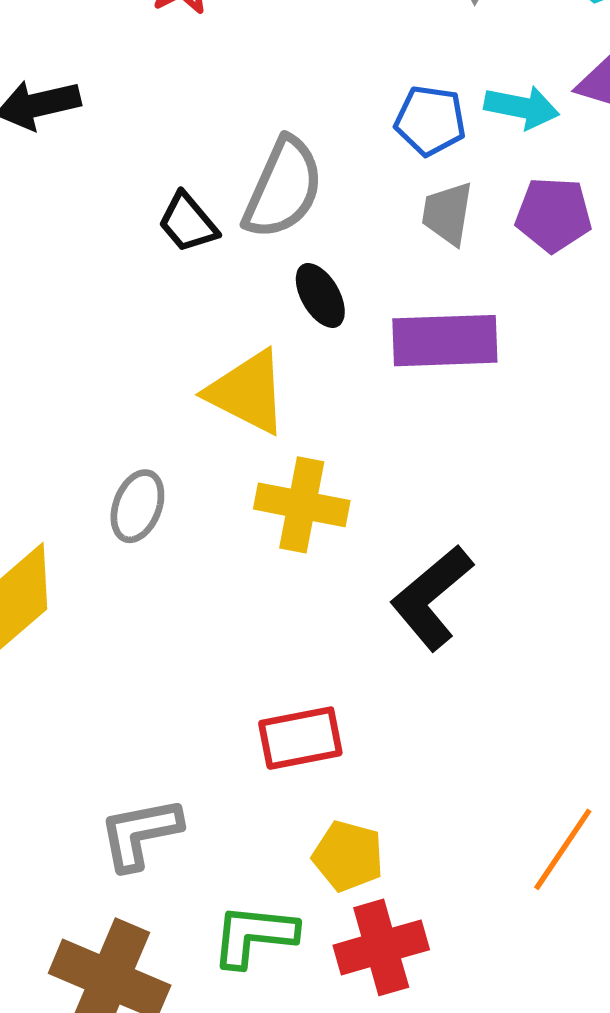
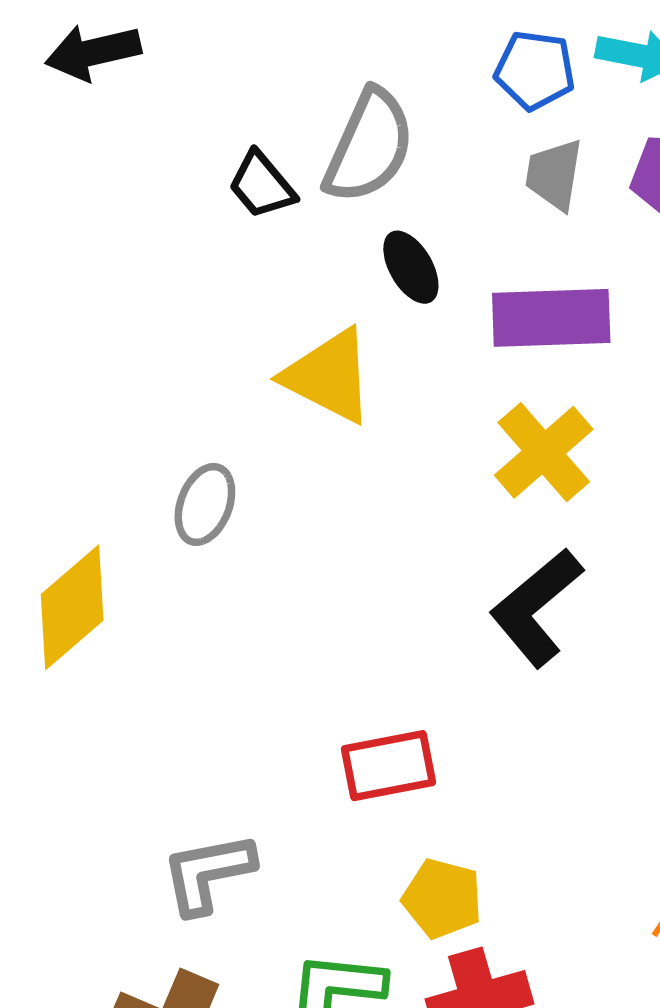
yellow cross: (302, 505) -> (544, 452), moved, turned 38

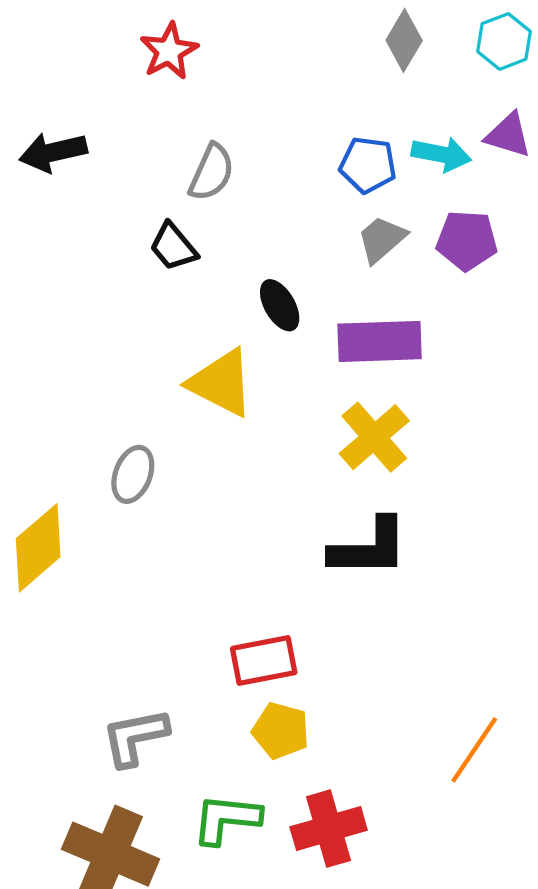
gray semicircle: (369, 146) -> (212, 172), moved, size x0.7
gray trapezoid: (554, 175) -> (382, 239), turned 40
black L-shape: (536, 607) -> (369, 548), turned -140
yellow pentagon: (442, 898) -> (281, 731), moved

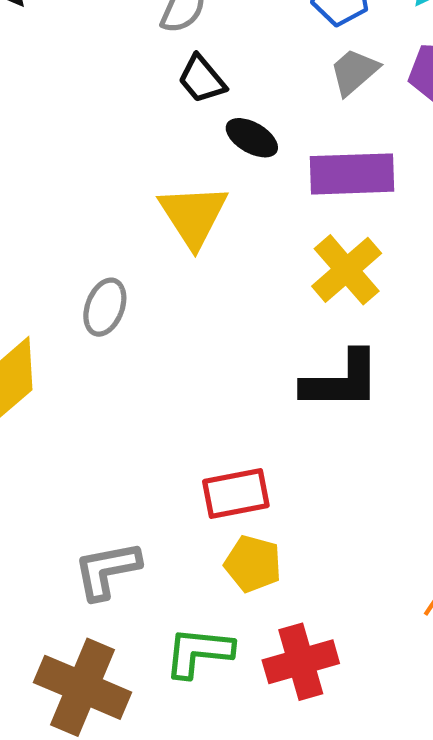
black trapezoid: (173, 247) -> (202, 79), moved
black ellipse: (280, 305) -> (252, 138), turned -30
yellow triangle: (221, 383) -> (193, 215), turned 30

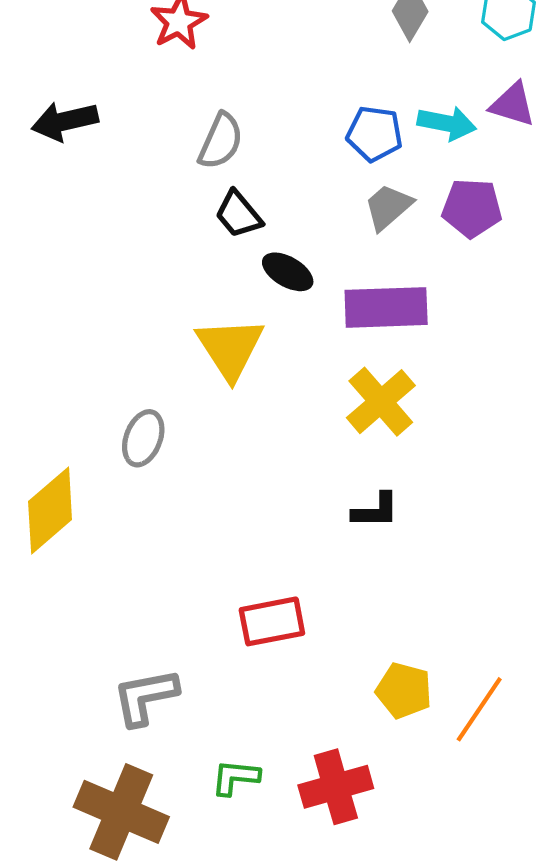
black L-shape: (341, 381) -> (376, 510), size x0.6
yellow pentagon: (253, 564) -> (404, 690), moved
green L-shape: (199, 652) -> (235, 777), size x0.7

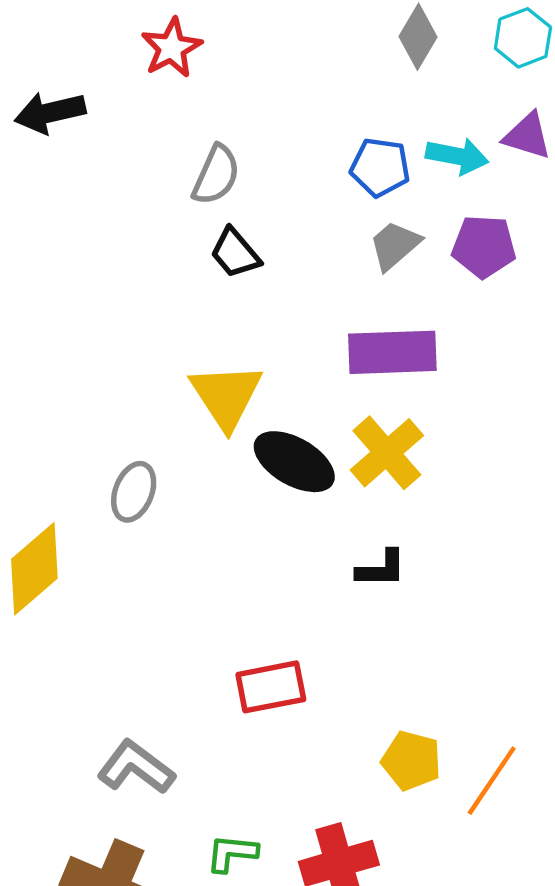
black arrow: (65, 121) -> (50, 113), moved
black ellipse: (288, 272) -> (294, 462), moved, size x1.5
gray L-shape: (145, 697) -> (136, 767), turned 48

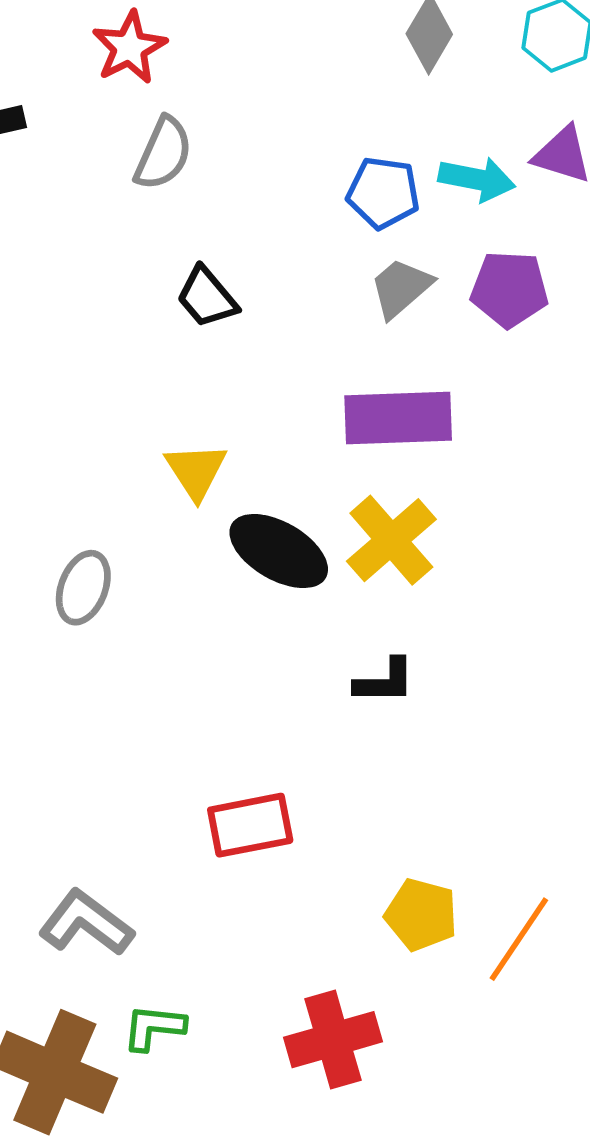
gray semicircle: (216, 175) -> (163, 153), moved
yellow triangle: (226, 396) -> (196, 471), size x0.7
green L-shape: (232, 853) -> (154, 1027), moved

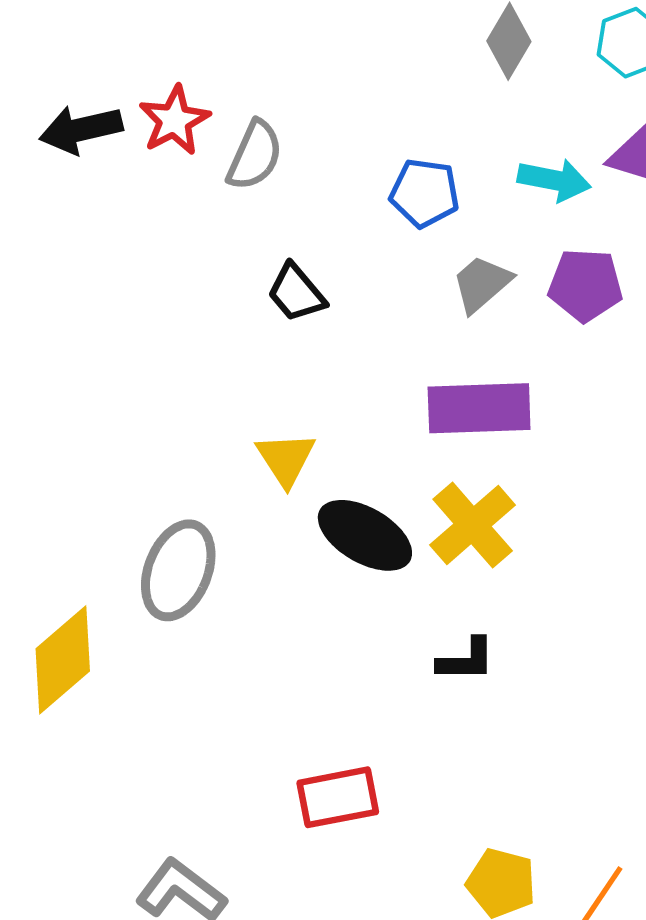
red star: (129, 48) -> (174, 120), moved
blue pentagon: (383, 193) -> (425, 193), moved
gray ellipse: (83, 588) -> (178, 570), size x1.4

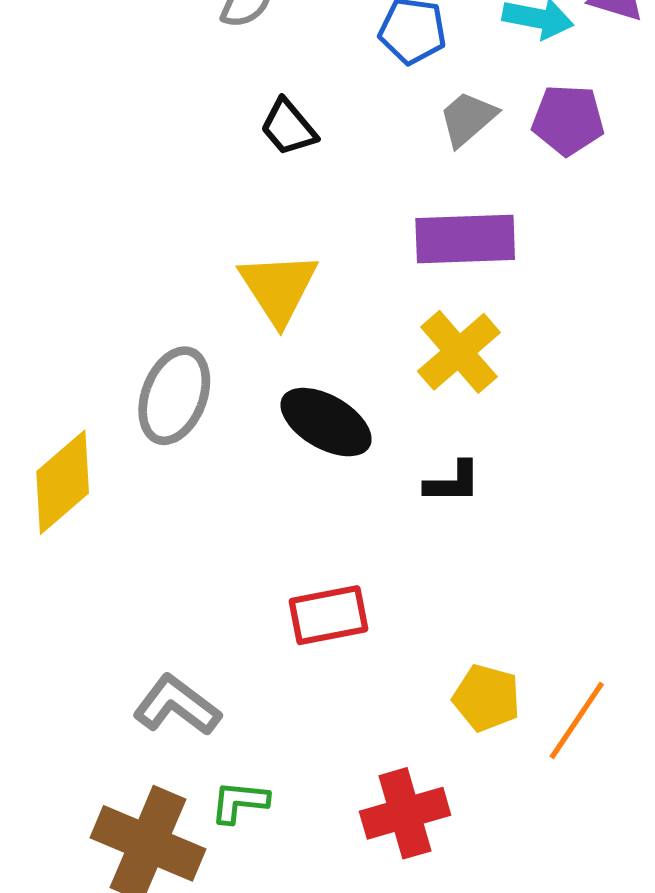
yellow triangle: (286, 459) -> (278, 288), size x1.4
black ellipse: (365, 535) -> (326, 422), moved

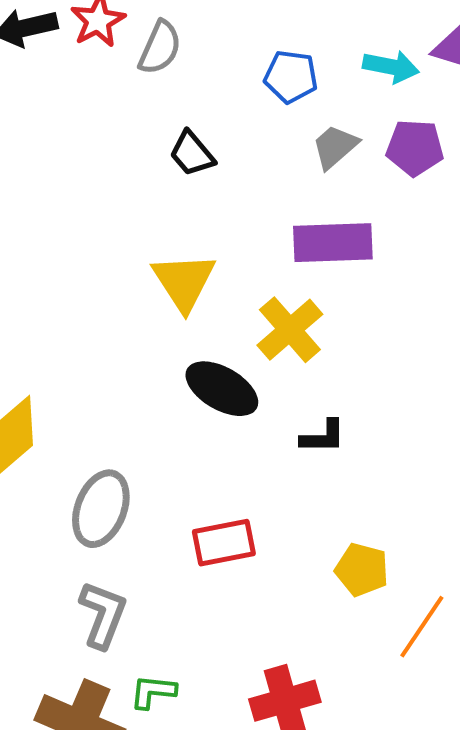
yellow cross: (459, 352) -> (290, 330), moved
gray ellipse: (174, 396) -> (101, 509), moved
yellow pentagon: (487, 698) -> (362, 570), moved
gray L-shape: (177, 705) -> (103, 615), turned 74

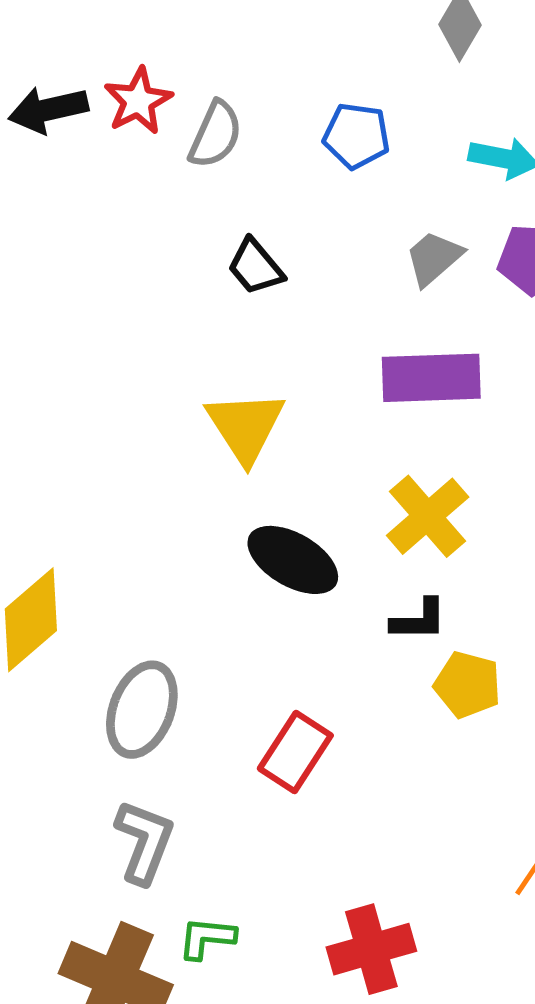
blue pentagon: (291, 77) -> (356, 136), moved
yellow cross: (290, 330) -> (428, 516), moved
red rectangle: (224, 543) -> (295, 752), turned -46
yellow pentagon: (362, 570) -> (467, 685), moved

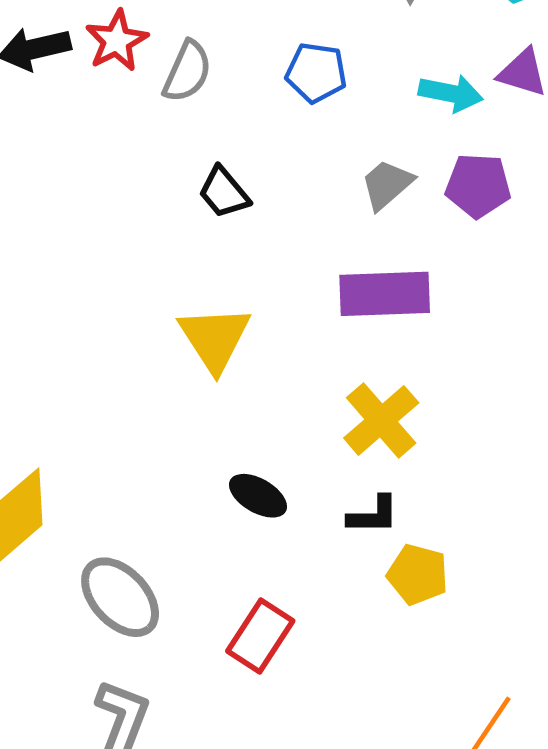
black ellipse: (293, 560) -> (258, 496), moved, size x0.7
gray ellipse: (142, 710) -> (120, 597), turned -64

